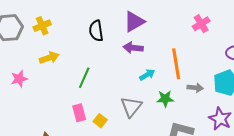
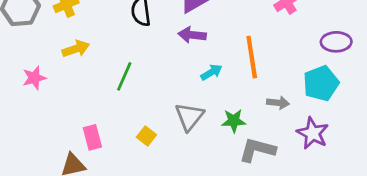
gray arrow: (195, 88) -> (278, 103), moved
green star: (165, 99) -> (234, 121), moved
pink rectangle: (79, 113) -> (92, 137), moved

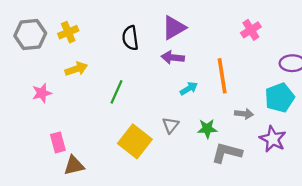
gray triangle: (189, 117) -> (170, 125), size x0.7
yellow square: (146, 136) -> (135, 141), size x2.0
pink rectangle: (92, 137) -> (58, 142), moved

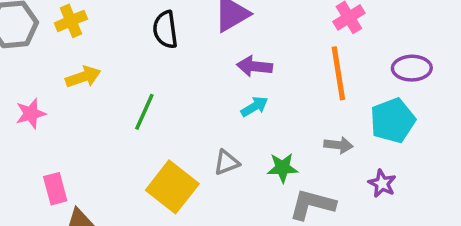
purple arrow: (173, 57) -> (254, 66), moved
orange line: (222, 76) -> (338, 73), moved
gray triangle: (170, 125) -> (227, 163), turned 30
purple star: (273, 139) -> (382, 183), size x0.7

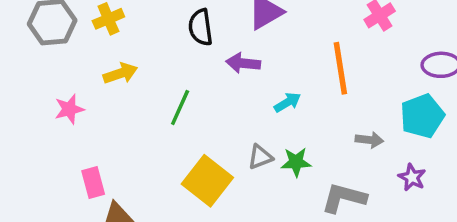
purple arrow: (254, 66) -> (243, 63), moved
orange line: (338, 73) -> (340, 68), moved
green star: (282, 168) -> (296, 162), moved

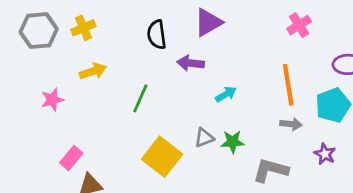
orange line: (340, 68) -> (288, 85), moved
pink rectangle: (93, 183) -> (71, 158), turned 55

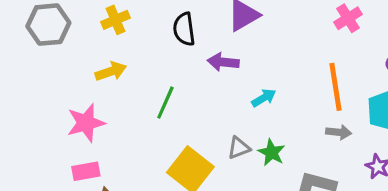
yellow cross: (83, 28) -> (115, 20), moved
pink star: (52, 100) -> (86, 123), moved, size x1.4
green star: (233, 142) -> (272, 152), turned 30
pink rectangle: (71, 158) -> (86, 171), turned 40

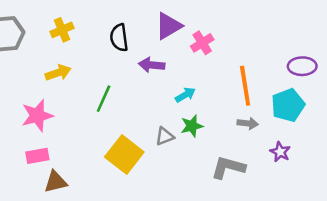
pink cross: (348, 18) -> (202, 43), moved
green star: (272, 152) -> (192, 126), moved, turned 30

